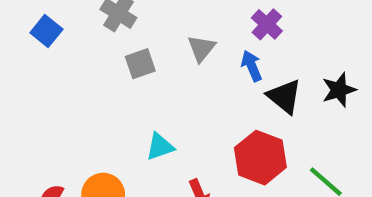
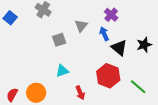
gray square: (140, 64) -> (59, 40), moved

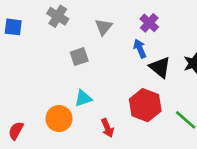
blue square: (10, 18) -> (13, 27), turned -32
gray triangle: (81, 26) -> (103, 27), moved
orange circle: (36, 93) -> (59, 119), moved

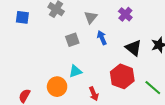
blue arrow: (140, 48) -> (102, 38), moved

